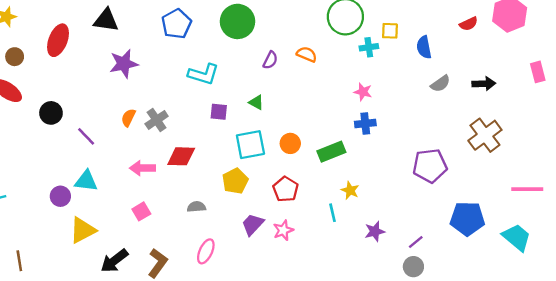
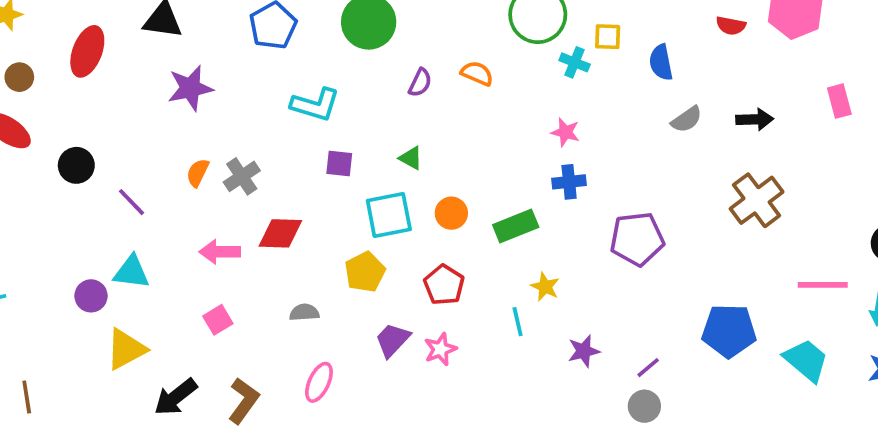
red semicircle: (469, 24) -> (731, 26), turned 36
cyan cross: (369, 47) -> (575, 62), turned 30
green triangle: (256, 102) -> (411, 158), moved
purple pentagon: (430, 166) -> (637, 239), moved

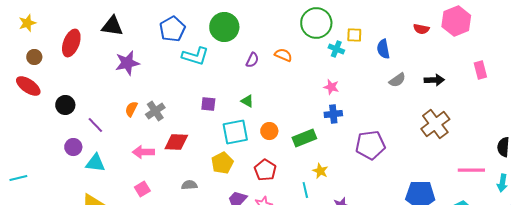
cyan L-shape: (315, 105) -> (195, 56), moved
purple circle: (91, 296) -> (73, 147), moved

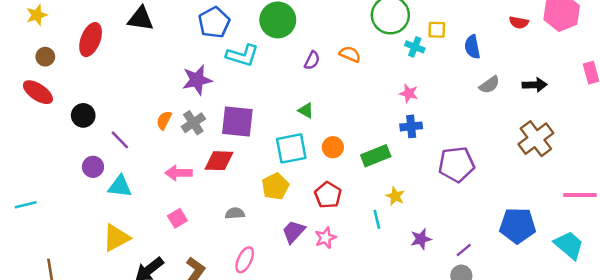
purple star: (127, 63) -> (197, 80), moved
purple square: (208, 104) -> (237, 122), moved, size x1.8

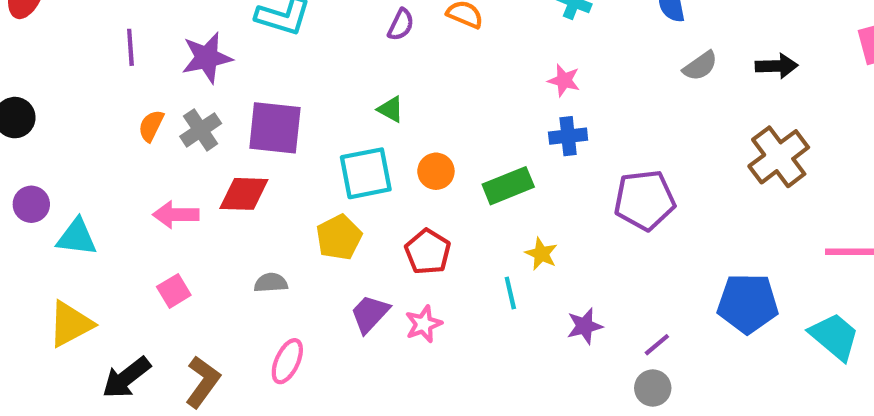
purple line: (120, 140) -> (130, 47), moved, turned 40

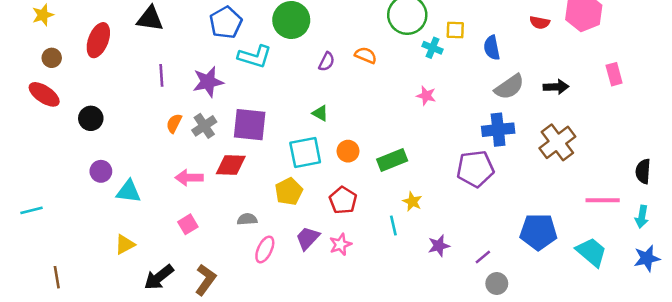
gray semicircle: (700, 66) -> (509, 87), size x1.4
blue cross: (568, 136) -> (498, 130), moved, size x1.4
yellow triangle: (71, 324) -> (125, 244), size x0.7
pink ellipse: (287, 361) -> (265, 249), moved
gray circle: (653, 388) -> (497, 284), moved

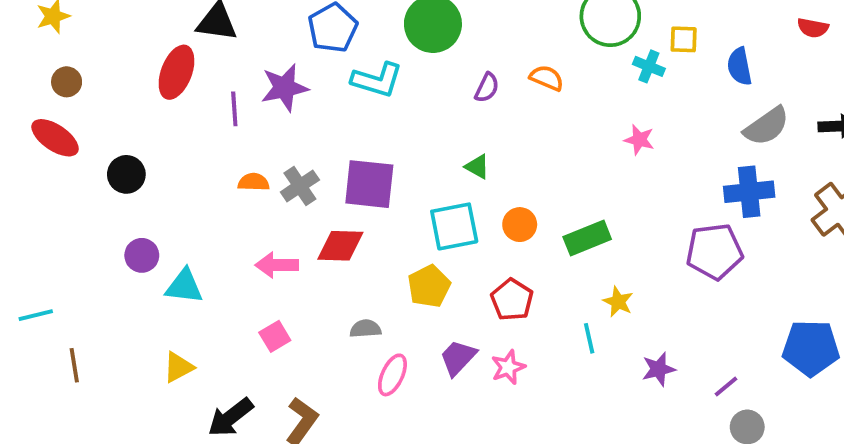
red ellipse: (98, 40) -> (176, 72), moved
purple star: (208, 82) -> (284, 88), moved
orange semicircle: (174, 123) -> (254, 182), turned 66
brown line: (57, 277) -> (74, 365), moved

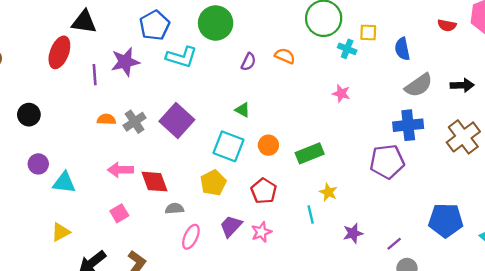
purple square: (369, 184) -> (177, 120), turned 36
cyan square: (454, 226) -> (229, 146), turned 32
red diamond: (340, 246) -> (155, 182), moved, turned 68

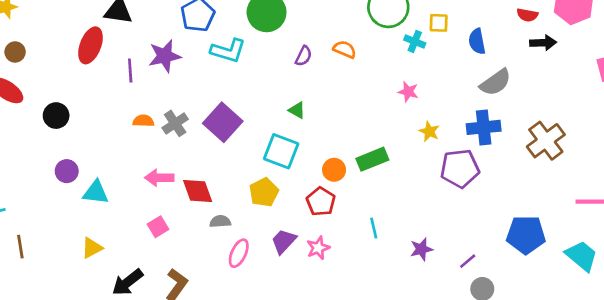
black arrow: (462, 85) -> (543, 43), moved
orange circle: (268, 145) -> (334, 170), moved
yellow star: (328, 192) -> (429, 131), moved

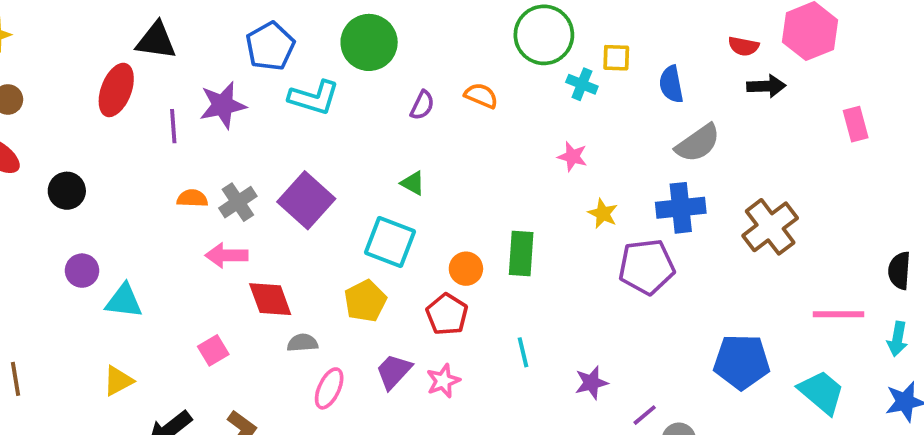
green rectangle: (372, 159) -> (521, 253), turned -64
pink arrow: (159, 178) -> (226, 255), moved
purple line: (468, 261) -> (645, 415), moved

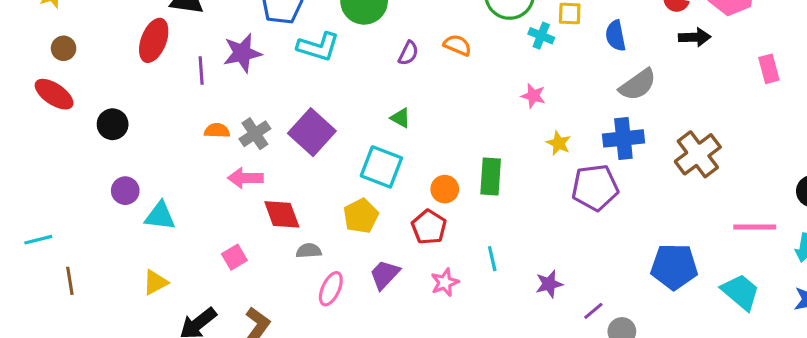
pink star: (443, 381) -> (445, 282), moved

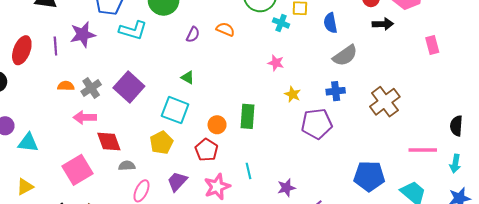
red ellipse: (154, 40) -> (22, 50), moved
blue cross: (623, 138) -> (336, 91), size x0.7
pink square: (234, 257) -> (77, 170), size x1.8
pink star: (445, 282) -> (217, 187), size x1.4

